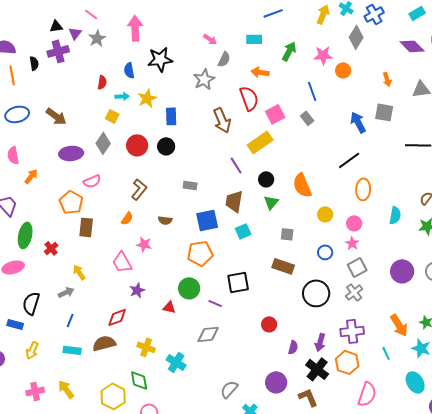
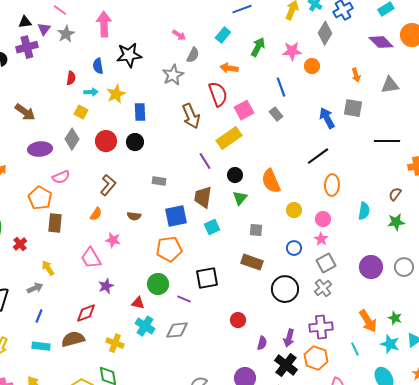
cyan rectangle: (254, 39) -> (223, 35), turned -49
cyan cross: (176, 362) -> (145, 326), moved

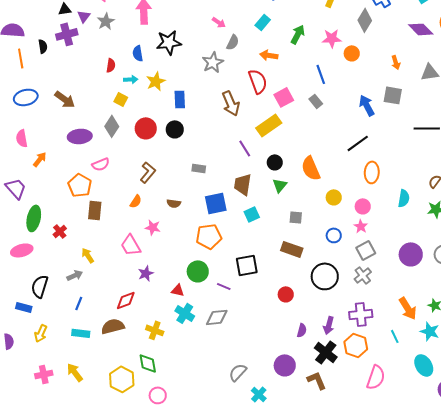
red circle: (238, 320) -> (286, 294), moved

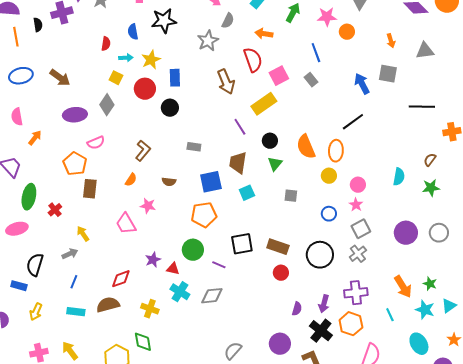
red circle: (146, 128) -> (145, 89), moved
orange ellipse: (372, 172) -> (336, 151), moved
brown rectangle: (292, 249) -> (278, 247), moved
purple star: (146, 273) -> (153, 260), moved

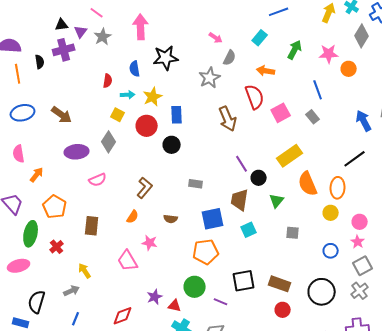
yellow rectangle: (264, 104) -> (290, 156), moved
black circle: (270, 141) -> (259, 178), moved
orange pentagon: (75, 164) -> (55, 207), moved

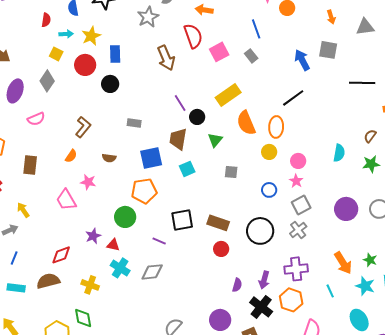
purple ellipse: (77, 152) -> (15, 91), turned -65
green circle: (195, 287) -> (125, 217), moved

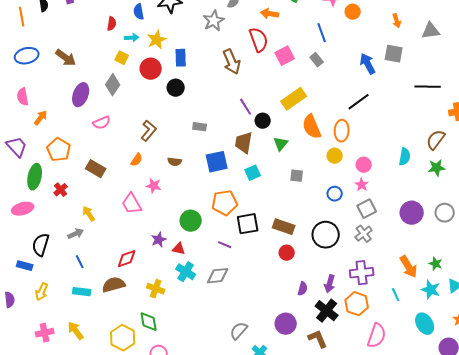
brown semicircle: (370, 136) -> (436, 140), size x1.5
brown rectangle: (30, 165) -> (96, 169), turned -66
orange pentagon: (144, 191) -> (225, 203), moved
blue line: (14, 258) -> (80, 262), turned -48

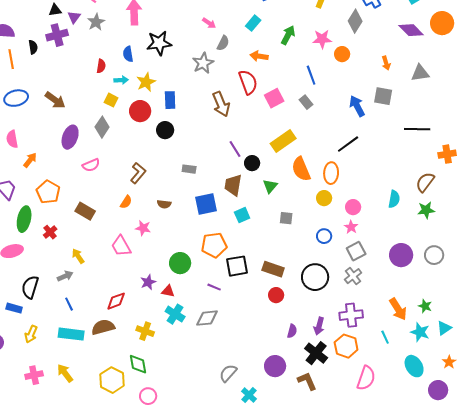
cyan rectangle: (82, 292) -> (71, 334), size x1.4

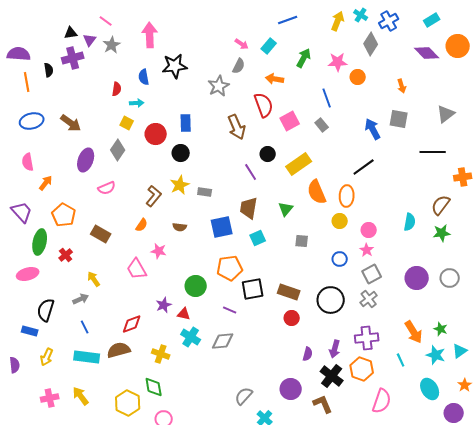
pink arrow: (209, 23) -> (242, 44), moved
gray triangle: (420, 73) -> (446, 114), moved, turned -30
yellow star: (146, 82) -> (180, 185), moved
black circle: (252, 163) -> (268, 154), moved

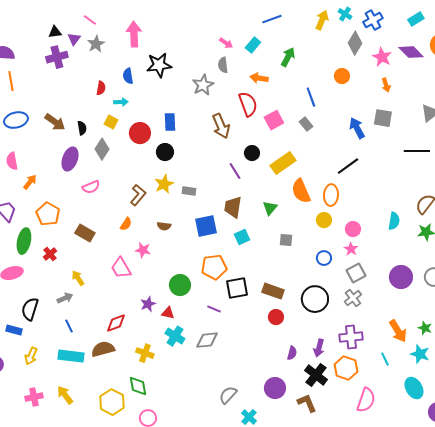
pink star: (338, 62) -> (382, 57), moved, turned 30
gray semicircle: (239, 66) -> (223, 65), turned 147
black semicircle: (49, 70) -> (82, 128), moved

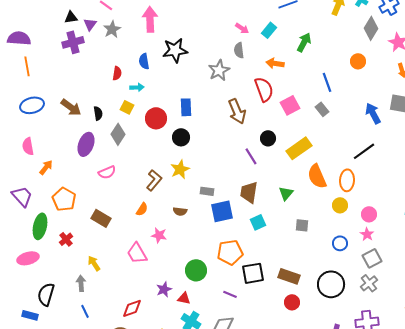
gray rectangle: (189, 191) -> (207, 191), moved
gray arrow: (65, 298) -> (81, 283), turned -70

